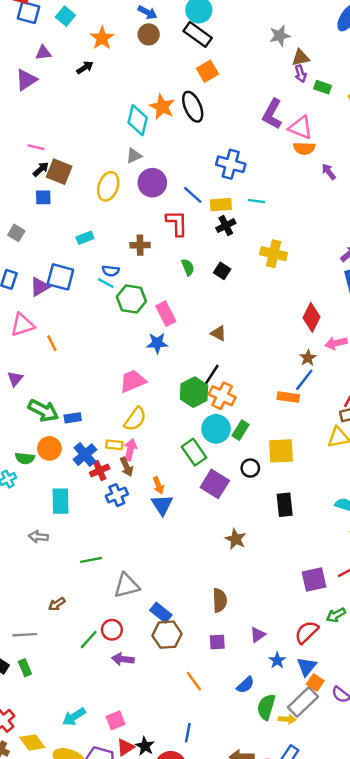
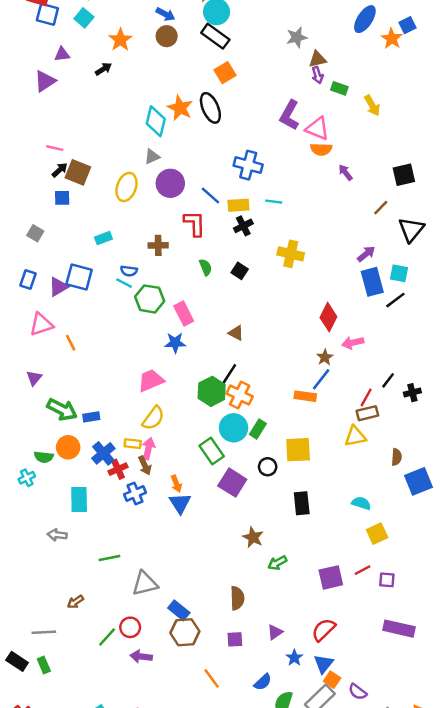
green arrow: (336, 615) -> (277, 563), moved

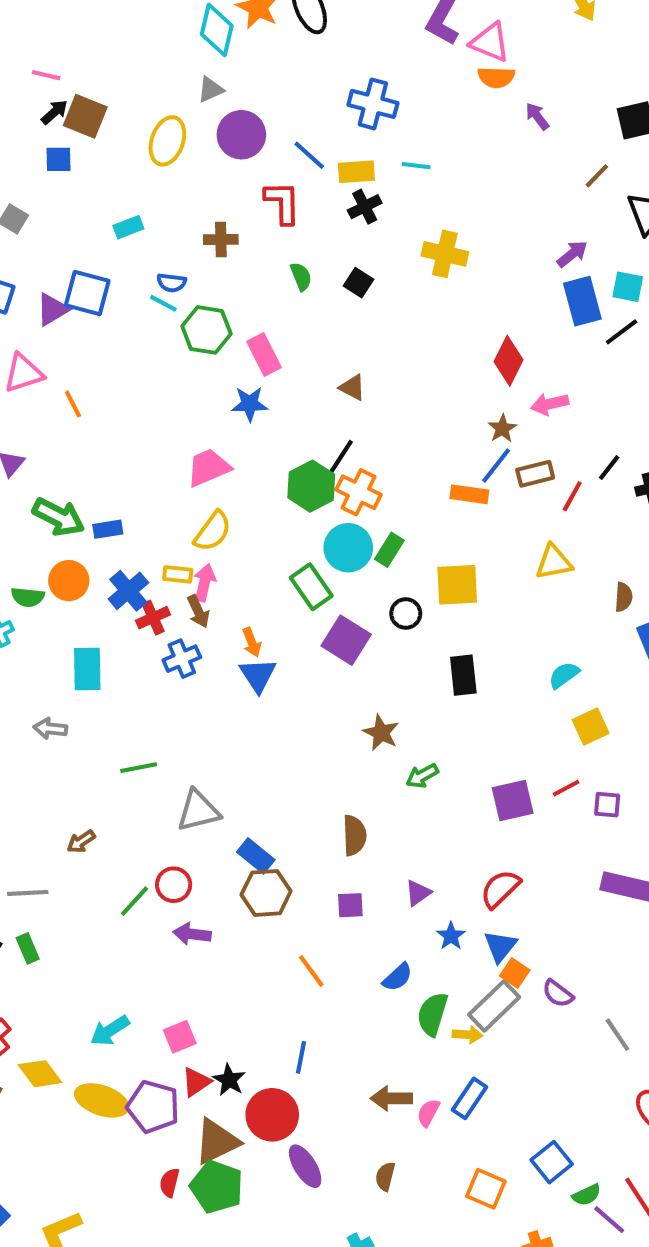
brown rectangle: (367, 413) -> (535, 474), moved
cyan semicircle: (361, 503) -> (564, 675), turned -54

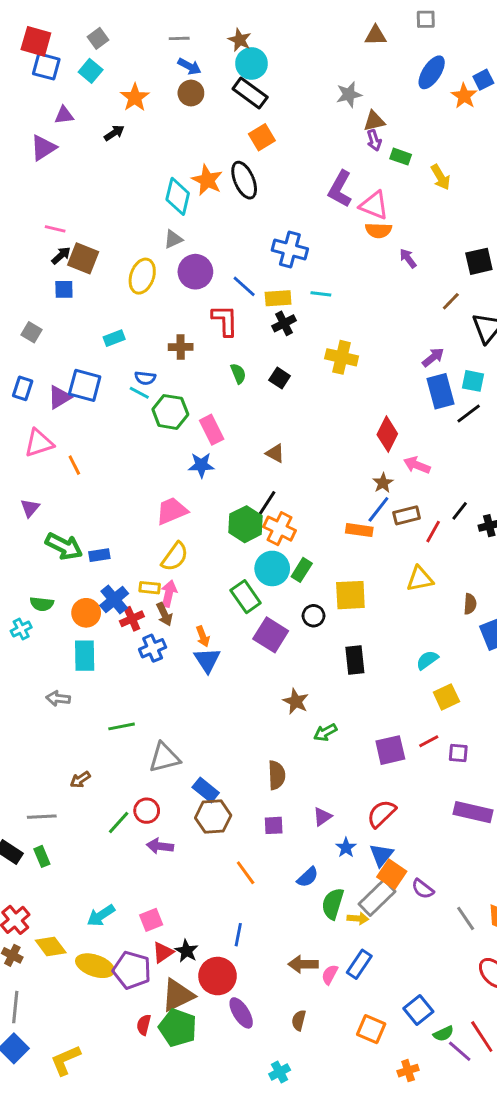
pink arrow: (550, 404) -> (417, 465), turned 35
orange circle: (69, 581) -> (86, 613), moved
orange square: (515, 973) -> (392, 874), size x1.4

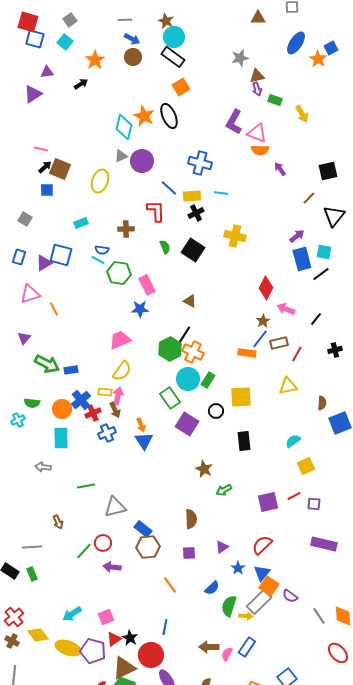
purple circle: (195, 272) -> (142, 161), moved
black square: (280, 378) -> (193, 250), size x1.6
black line: (460, 511) -> (316, 319), moved
brown arrow: (80, 780) -> (58, 522), turned -80

